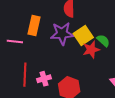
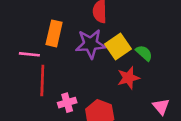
red star: (91, 50) -> (128, 78), moved
red line: (25, 75) -> (42, 80), moved

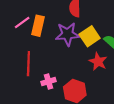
pink line: (29, 54) -> (22, 23), moved, turned -42
red star: (128, 78) -> (98, 62), turned -30

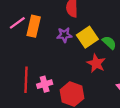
purple star: (67, 34) -> (64, 35), size x0.6
red line: (28, 64) -> (26, 80), moved

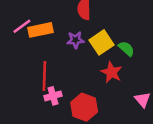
orange rectangle: (34, 26) -> (41, 30), turned 65
red line: (26, 80) -> (44, 76), moved

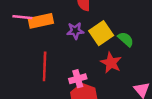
pink line: (22, 26) -> (22, 17), turned 42
pink cross: (53, 96) -> (78, 79), moved

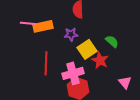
yellow square: (101, 33) -> (87, 49), moved
pink cross: (78, 79) -> (73, 73), size x1.5

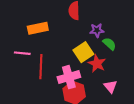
pink line: (28, 23) -> (22, 53), moved
purple star: (71, 34) -> (97, 30), moved
pink triangle: (125, 82) -> (110, 86), moved

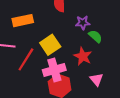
yellow square: (83, 52) -> (50, 45), moved
red line: (41, 67) -> (26, 59), turned 30

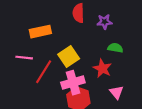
purple star: (83, 23) -> (104, 22), moved
green semicircle: (95, 36) -> (115, 48), turned -32

